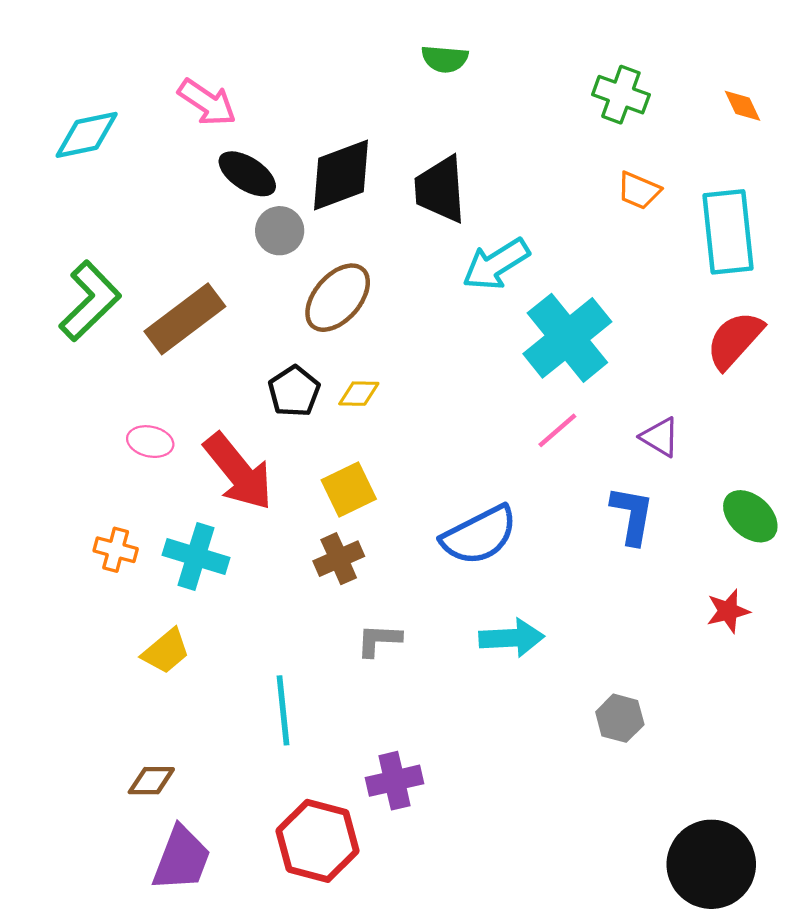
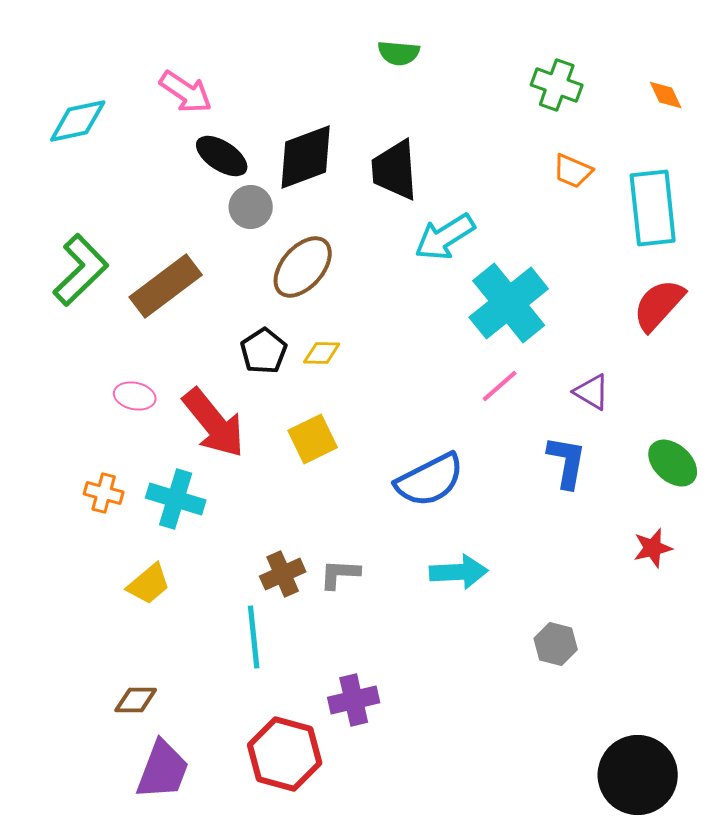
brown cross: (339, 559) -> (283, 574), moved

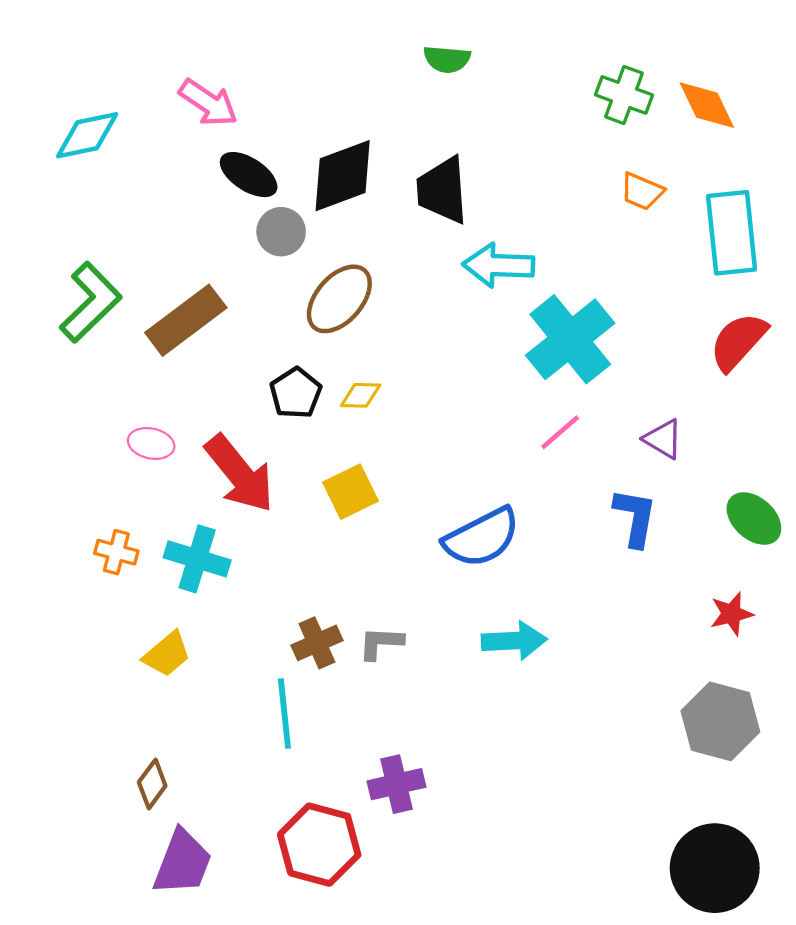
orange diamond: (666, 95) -> (707, 105), moved, size x1.5
cyan arrow: (445, 237) -> (498, 265), turned 34
gray hexagon: (556, 644) -> (720, 721), moved, size x1.6
brown diamond: (136, 700) -> (152, 784), turned -54

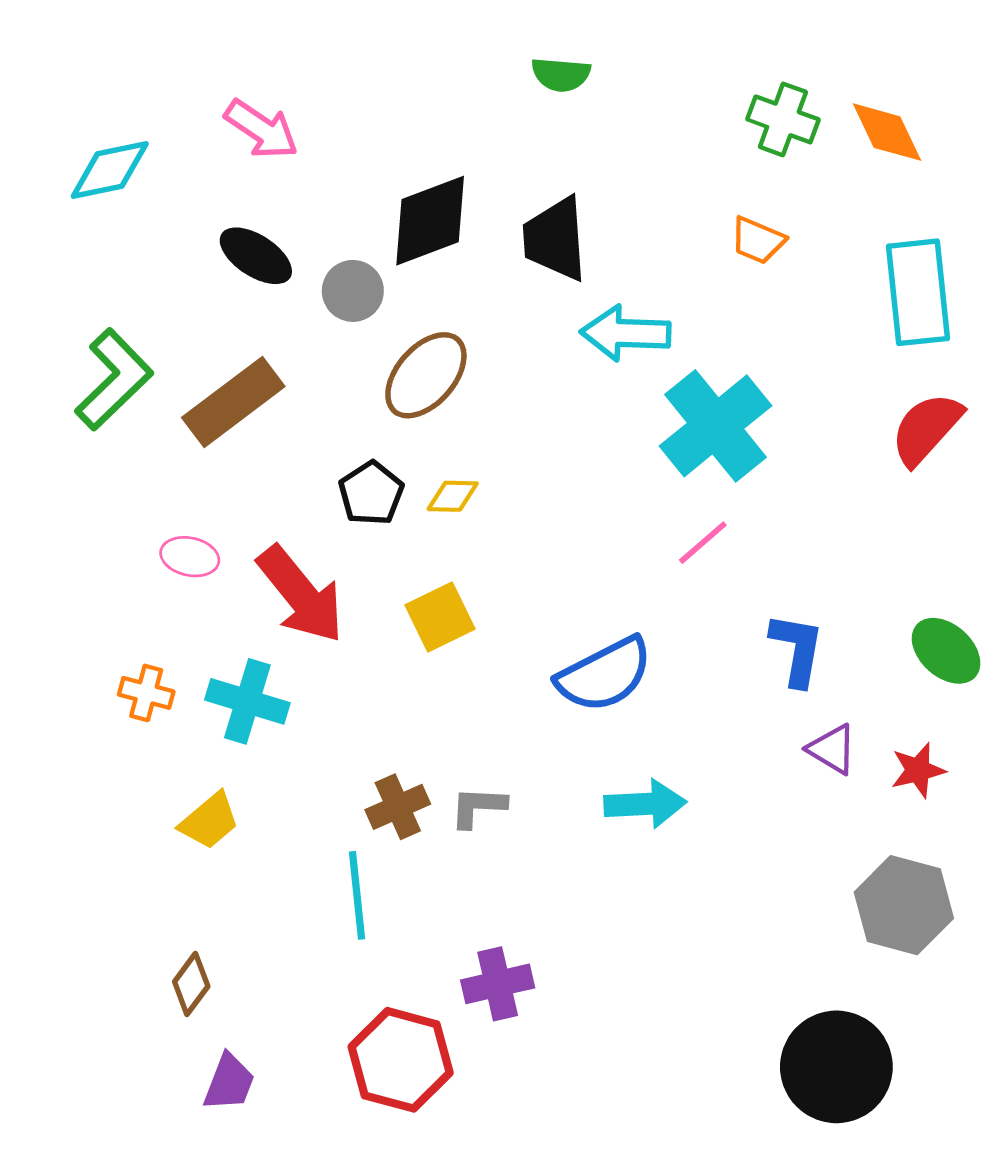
black ellipse: (249, 175) -> (256, 256), moved
orange trapezoid: (642, 191) -> (758, 240), moved
purple triangle: (663, 439) -> (832, 749), moved
purple trapezoid: (182, 863) -> (229, 1082), size x0.7
black circle: (715, 868) -> (836, 1067), moved

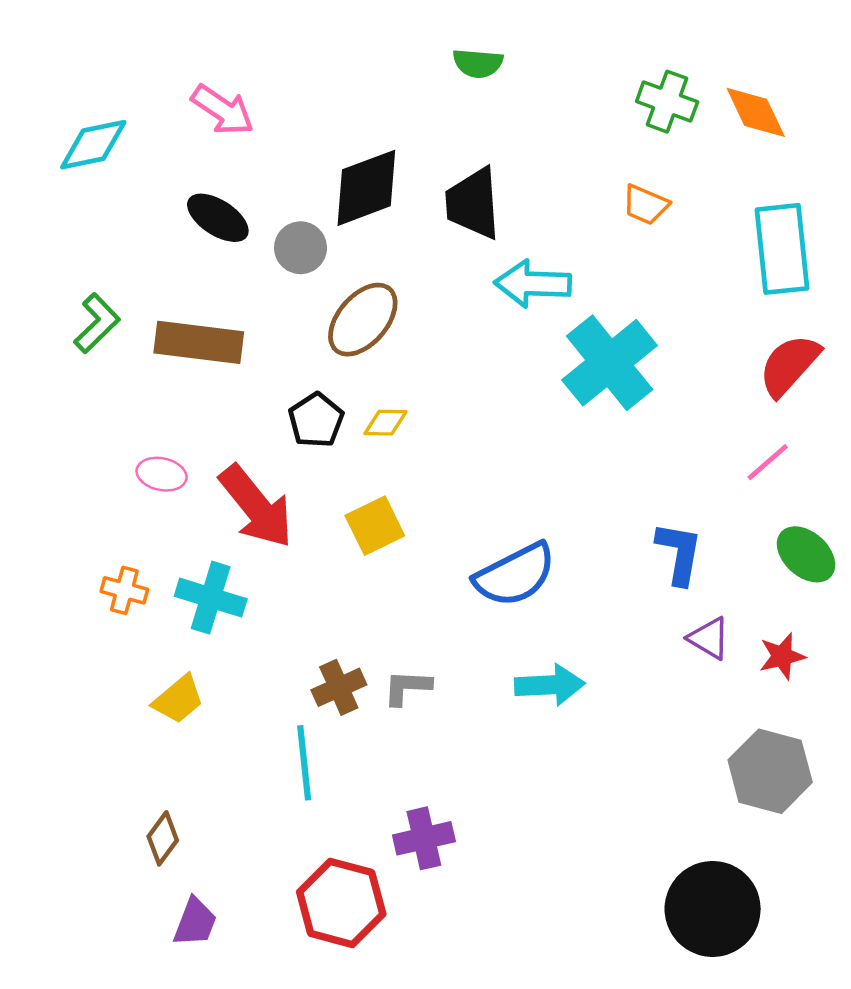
green L-shape: (114, 379) -> (97, 323), size x0.7
brown rectangle: (233, 402) -> (199, 342), turned 44
pink line: (703, 543) -> (768, 462), moved

